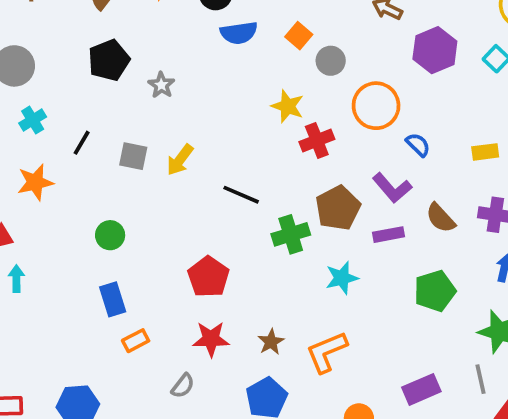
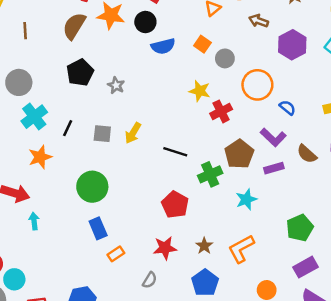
cyan cross: (33, 120) -> (34, 117), size x1.5
green circle: (110, 235) -> (92, 187), size x1.6
red pentagon: (208, 277) -> (175, 205), moved
green pentagon: (435, 291) -> (300, 228), moved

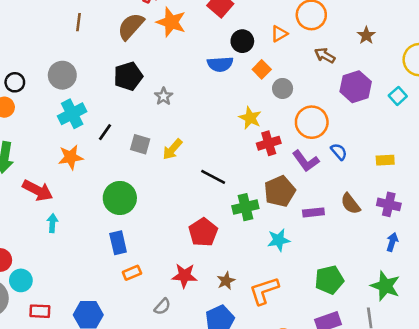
black circle: (145, 22) -> (242, 41), moved
purple L-shape: (273, 137) -> (306, 161), moved

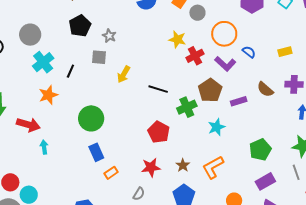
gray square: (140, 144) -> (99, 57), moved

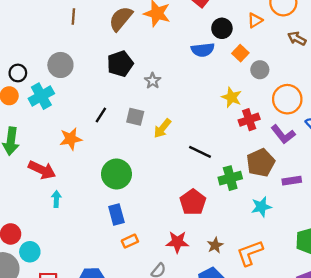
gray square: (99, 57) -> (135, 117), moved
cyan cross: (43, 62) -> (41, 96), moved

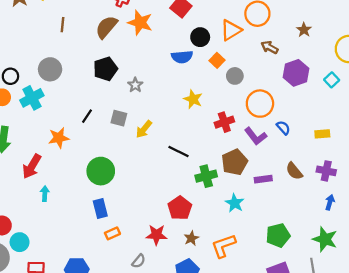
orange triangle: (255, 20) -> (231, 30), size x1.5
yellow star: (232, 97) -> (193, 99), moved
red arrow: (42, 170) -> (32, 166), turned 95
red pentagon: (193, 202) -> (180, 208), moved
cyan star: (261, 207) -> (235, 203), turned -30

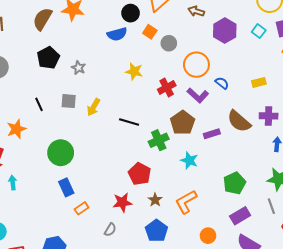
black line: (87, 116) -> (39, 104), turned -48
brown semicircle: (294, 171) -> (239, 121), size x1.4

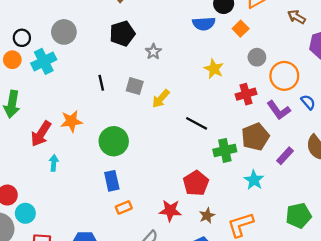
gray circle: (169, 43) -> (257, 57), moved
orange star: (16, 129) -> (71, 121), moved
purple rectangle: (212, 134) -> (285, 156), turned -42

